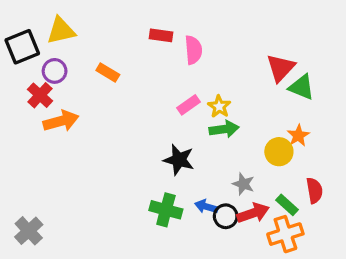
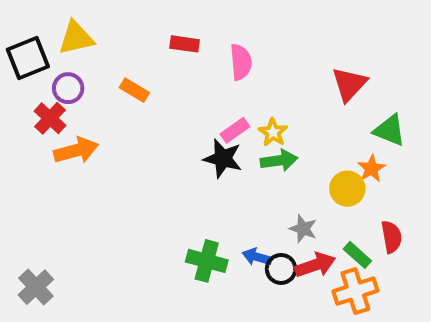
red rectangle: (161, 35) -> (185, 44), moved
green triangle: (302, 87) -> (390, 130), moved
black star: (179, 160) -> (223, 158), moved

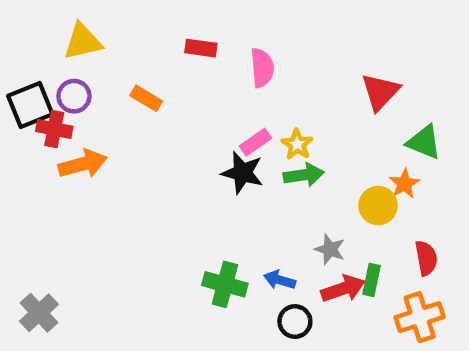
black square: (28, 58) -> (30, 105), moved
red cross: (50, 118) -> (54, 129), turned -32
green rectangle: (357, 255) -> (372, 280), moved, turned 60
black circle: (281, 269) -> (295, 322), moved
orange cross: (355, 291) -> (420, 317), moved

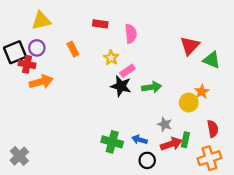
orange rectangle: (146, 98) -> (73, 49), turned 32
green triangle: (424, 142) -> (212, 60), moved
yellow star: (297, 144) -> (111, 58), moved

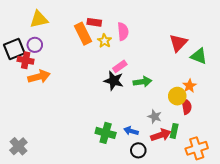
orange rectangle: (73, 49) -> (83, 34), moved, size x1.5
yellow star: (111, 58) -> (104, 41), moved
red semicircle: (213, 129) -> (186, 106), moved

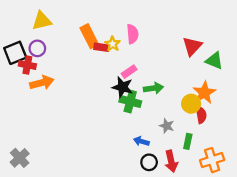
red rectangle: (94, 22) -> (101, 47), moved
orange star: (190, 86) -> (204, 93), size x1.5
green cross: (106, 133) -> (130, 101), moved
red arrow: (161, 135) -> (171, 161), moved, turned 96

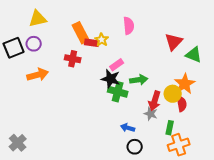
pink semicircle: (132, 34) -> (129, 26), moved
red cross: (27, 65) -> (73, 59), moved
orange cross: (212, 160) -> (179, 145), moved
red arrow: (171, 161) -> (155, 101), moved, turned 30

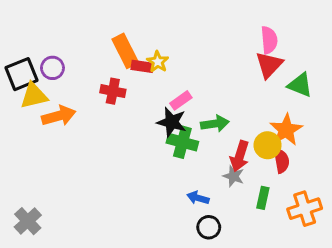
yellow triangle: (38, 19) -> (34, 96), moved
pink semicircle: (129, 26) -> (269, 40), moved
orange cross: (179, 145) -> (305, 209), moved

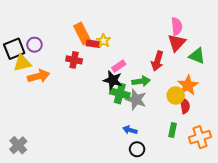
red arrow: (240, 156) -> (157, 61), moved
gray star: (233, 176) -> (136, 100), moved, size x1.5

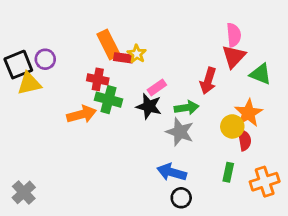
orange arrow: (39, 76) -> (82, 114), moved
green cross: (120, 93) -> (108, 100), moved
blue arrow: (130, 130) -> (172, 172), size x1.5

